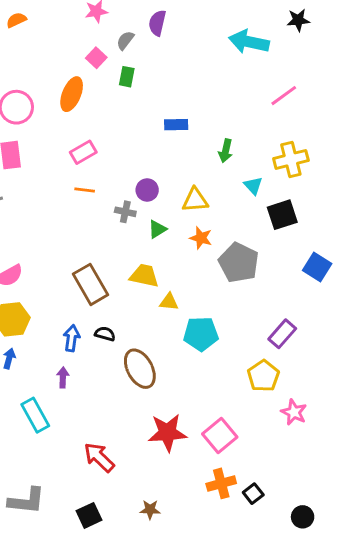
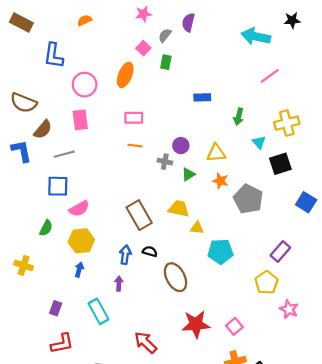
pink line: (284, 96) -> (270, 76), moved
pink rectangle: (83, 152) -> (134, 118), turned 30
pink square: (220, 436) -> (234, 326), size x0.7

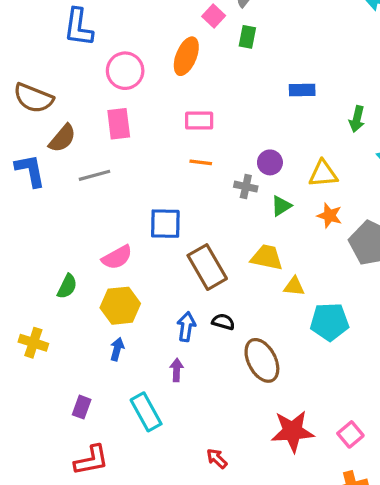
blue square: (58, 186) -> (165, 224), moved
red arrow: (146, 342) -> (217, 459), size x0.6

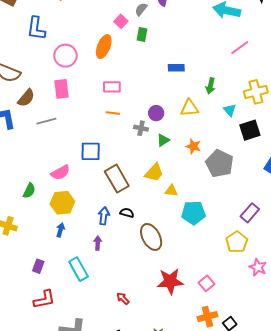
yellow triangle: (323, 174) -> (189, 108), moved
yellow trapezoid: (267, 257) -> (154, 173), turned 120

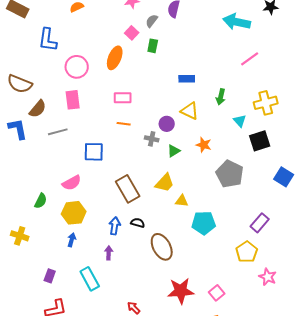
yellow triangle: (189, 108) -> (190, 111), moved, turned 30
orange star: (193, 146) -> (204, 145), moved
blue square: (91, 151) -> (94, 152), moved

